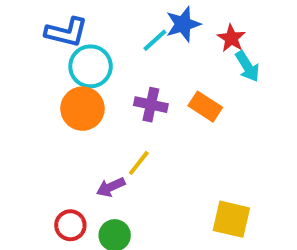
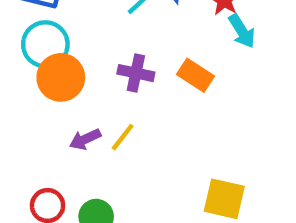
cyan circle: (91, 66) -> (45, 44), moved
purple arrow: (111, 187) -> (85, 139), moved

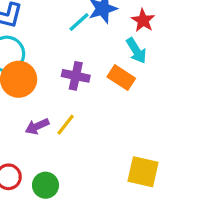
cyan arrow: (242, 31) -> (136, 51), moved

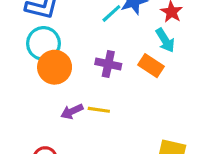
yellow line: (66, 125) -> (99, 110), turned 60

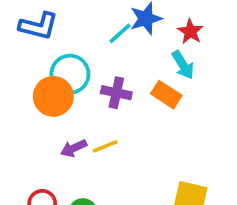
cyan circle: (43, 43) -> (70, 74), moved
yellow line: (99, 110) -> (105, 146), turned -30

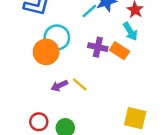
purple cross: (116, 93) -> (98, 47), moved
yellow line: (105, 146) -> (80, 84), turned 63

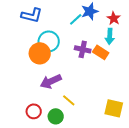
cyan arrow: (130, 31) -> (110, 36), turned 35
yellow line: (80, 84) -> (69, 100), moved
purple arrow: (59, 86) -> (51, 81), size x1.5

